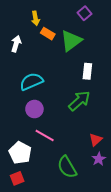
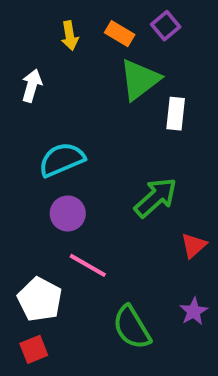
orange rectangle: (48, 34) -> (120, 34), moved
white rectangle: (87, 71) -> (176, 114), moved
red triangle: (96, 140) -> (194, 245), moved

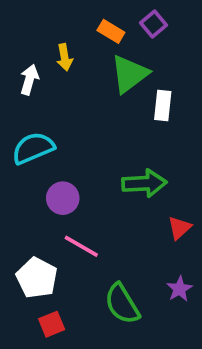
yellow arrow: (70, 36) -> (65, 57), moved
cyan semicircle: (62, 160) -> (33, 148), moved
green arrow: (156, 198) -> (144, 183), turned 39
red square: (34, 349) -> (52, 324), moved

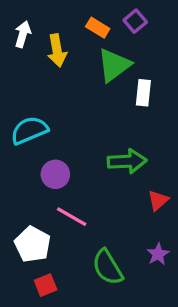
yellow arrow: (65, 57) -> (57, 50), size x1.4
white arrow: (29, 80) -> (23, 34), moved

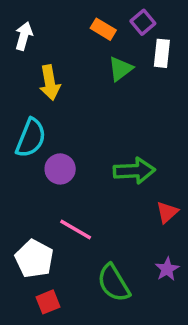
yellow arrow: (57, 50) -> (50, 83), moved
green triangle: (114, 65) -> (121, 69), size x0.7
white rectangle: (143, 93) -> (162, 53), moved
cyan semicircle: (29, 130) -> (31, 138), turned 135
purple circle: (55, 174) -> (60, 169), moved

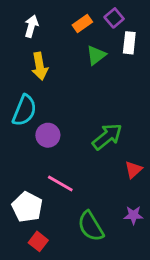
orange rectangle: (103, 29) -> (82, 23), turned -66
white arrow: (24, 36) -> (31, 26), moved
green arrow: (134, 171) -> (107, 137), turned -36
purple star: (167, 269) -> (133, 215), turned 30
red square: (48, 302) -> (38, 241), turned -30

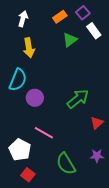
white rectangle: (129, 43) -> (94, 31), turned -42

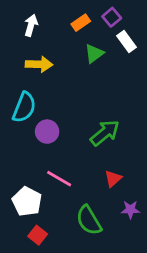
yellow arrow: (29, 48) -> (39, 64), turned -78
red triangle: (97, 123) -> (113, 179), moved

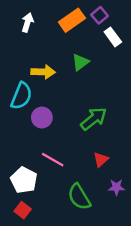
orange rectangle: (81, 23) -> (72, 20), size x1.5
green triangle: (94, 54) -> (80, 62), moved
yellow arrow: (39, 64) -> (43, 72), moved
red square: (38, 235) -> (23, 210), moved

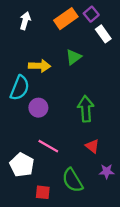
green arrow: (94, 119) -> (86, 109), turned -55
red triangle: (101, 160) -> (92, 146), turned -40
red square: (23, 210) -> (43, 192), moved, turned -32

